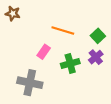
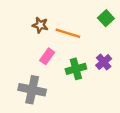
brown star: (13, 13) -> (40, 25), moved
green square: (98, 36) -> (106, 18), moved

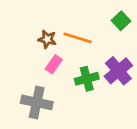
brown star: (40, 25) -> (47, 39), moved
purple cross: (104, 62) -> (118, 71), size x1.5

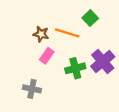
green square: (121, 21) -> (90, 18), moved
gray cross: (37, 102) -> (32, 89), size x0.7

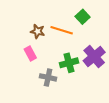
pink rectangle: (47, 56) -> (30, 53), moved, turned -64
gray cross: (32, 89) -> (48, 77), moved

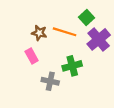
purple cross: (94, 57) -> (99, 39), moved

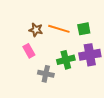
green square: (86, 18) -> (84, 29), moved, turned 32
purple cross: (99, 39) -> (90, 55), moved, turned 30

